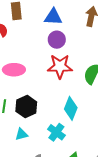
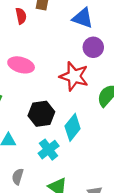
purple circle: (57, 40) -> (93, 47), moved
black hexagon: (26, 107) -> (41, 114), moved

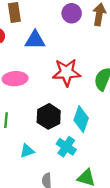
blue triangle: (83, 18) -> (35, 40), moved
purple circle: (93, 47) -> (72, 13), moved

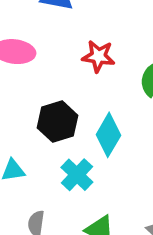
red star: (67, 72) -> (98, 56), size x0.7

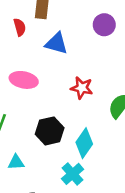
cyan cross: (77, 175) -> (72, 174), moved

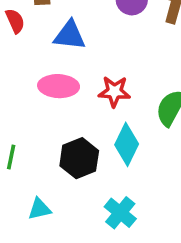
pink ellipse: (24, 80) -> (59, 86), moved
cyan diamond: (84, 143) -> (127, 144), moved

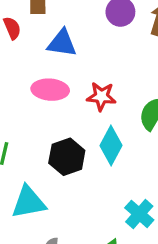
cyan triangle: (39, 209) -> (29, 202), size x1.6
cyan cross: (120, 213) -> (139, 214), moved

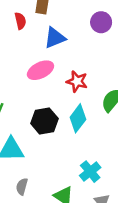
blue triangle: (62, 43) -> (55, 38), turned -40
pink ellipse: (50, 90) -> (40, 70), turned -40

